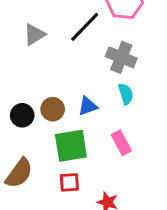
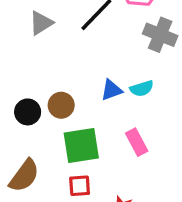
gray cross: (121, 57) -> (160, 35), moved
cyan semicircle: (126, 94) -> (142, 88), turned 90
blue triangle: (88, 106) -> (111, 90), moved

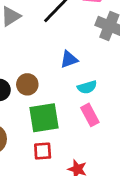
cyan semicircle: (142, 88) -> (87, 87), moved
blue triangle: (111, 90) -> (69, 59), moved

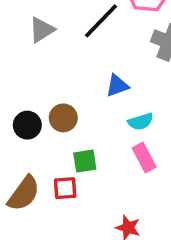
green square: (44, 118) -> (85, 161), size x0.6
red square: (43, 151) -> (65, 188), moved

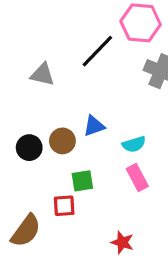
gray triangle: (42, 30) -> (43, 74), moved, turned 45
blue triangle: (117, 86) -> (94, 126), moved
brown semicircle: (24, 193) -> (26, 231), moved

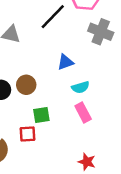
blue triangle: (94, 126) -> (65, 62), moved
red star: (122, 242) -> (87, 162), moved

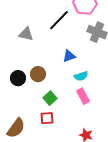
green square: (41, 115) -> (50, 98), turned -32
red square: (27, 134) -> (47, 118), moved

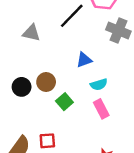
green square: (50, 98) -> (64, 102), moved
red square: (47, 118) -> (47, 141), moved

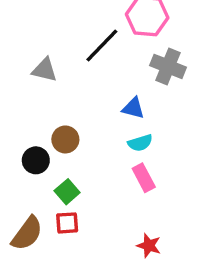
blue triangle: (84, 60) -> (133, 108), moved, turned 35
black circle: (22, 87) -> (36, 160), moved
green square: (64, 102) -> (67, 192), moved

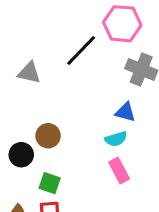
blue triangle: (133, 108) -> (125, 112), moved
green square: (67, 192) -> (50, 183), turned -30

